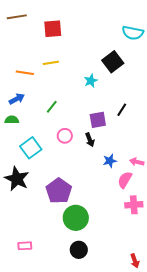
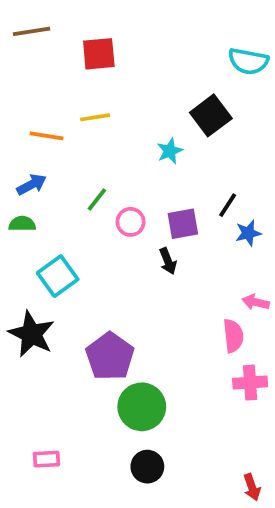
pink circle: (65, 136) -> (131, 222), moved
blue star: (110, 161) -> (248, 233), moved
pink semicircle: (125, 180) -> (233, 336), turned 144

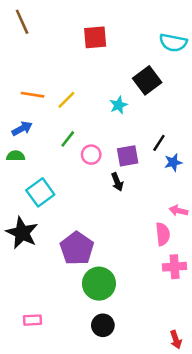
brown line: (32, 31) -> (22, 22), turned 75
red square: (99, 54) -> (95, 37), moved
yellow line: (95, 117) -> (66, 100), moved, turned -36

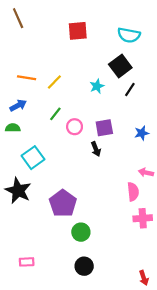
cyan semicircle: (173, 43) -> (129, 35), moved
black line: (159, 143) -> (130, 89), moved
green circle: (99, 284) -> (81, 232), size x0.7

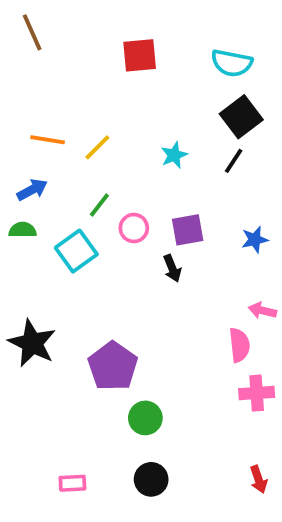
black square: (120, 66) -> (241, 117), moved
cyan square: (33, 158) -> (76, 251), moved
pink rectangle: (27, 262) -> (72, 483), moved
red arrow: (144, 278) -> (259, 479), moved

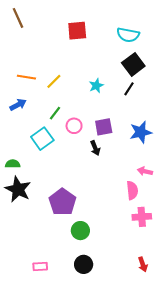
green semicircle: (23, 230) -> (13, 164), moved
blue star: (255, 240) -> (141, 132), size x1.5

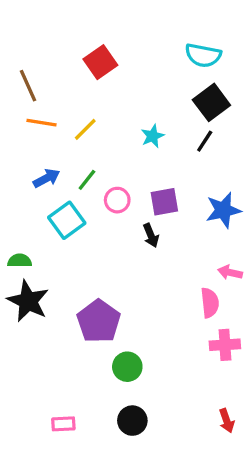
brown line: (18, 18) -> (28, 86), moved
red square: (77, 31) -> (100, 62), moved, turned -30
blue arrow: (18, 105) -> (47, 178), moved

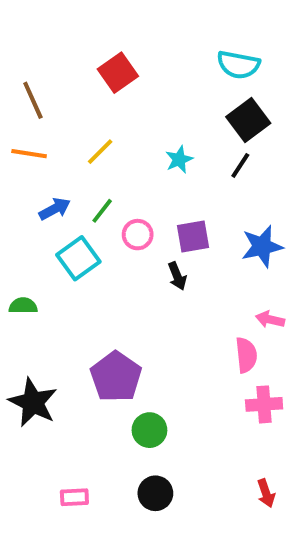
orange line: (41, 123) -> (29, 154), moved
black star: (28, 301) -> (33, 402), moved

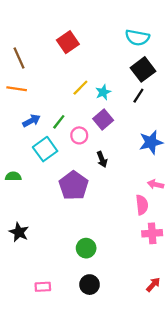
yellow line: (100, 152) -> (80, 88), moved
purple square: (193, 237) -> (103, 119), moved, turned -30
purple pentagon: (116, 377) -> (74, 186), moved
black star: (33, 402) -> (19, 232), size x0.7
red arrow: (266, 493) -> (153, 285), turned -119

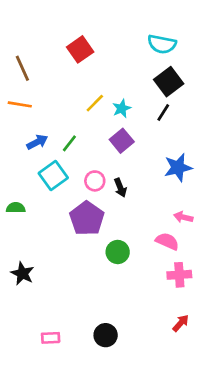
pink circle: (79, 135) -> (95, 181), moved
pink semicircle: (142, 205) -> (167, 241), turned -60
green circle: (86, 248) -> (118, 252), moved
red arrow: (153, 285) -> (181, 323), moved

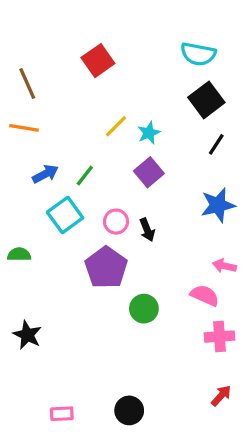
black line: (163, 113) -> (216, 144), moved

